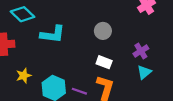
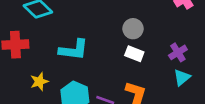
cyan L-shape: (53, 34) -> (74, 50), moved
white rectangle: (104, 62) -> (134, 54), moved

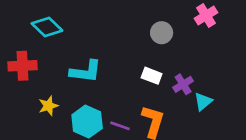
gray circle: (133, 29) -> (162, 33), moved
purple cross: (178, 52) -> (183, 84), moved

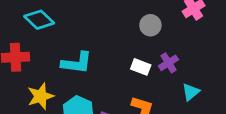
purple cross: (183, 84) -> (168, 63), moved
yellow star: (48, 106) -> (41, 96), size x1.4

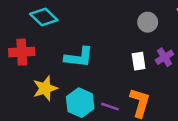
white rectangle: (141, 67) -> (139, 61), turned 60

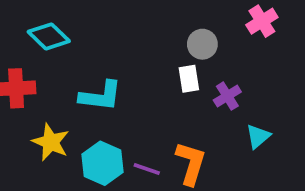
white rectangle: (139, 61) -> (189, 79), moved
yellow star: (45, 88) -> (51, 142), turned -30

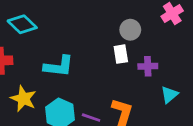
purple cross: (227, 96) -> (148, 66), turned 30

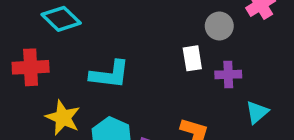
gray circle: (130, 30) -> (219, 26), moved

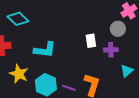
gray circle: (219, 26) -> (118, 29), moved

